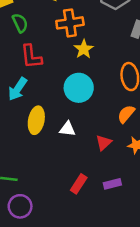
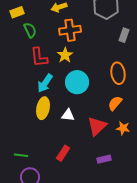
yellow star: (84, 49) -> (65, 55), moved
cyan arrow: (18, 89) -> (45, 83), moved
red triangle: (104, 143) -> (97, 126), size x1.5
red rectangle: (79, 184) -> (63, 153), moved

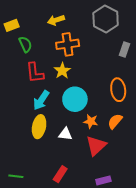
orange star: (123, 128) -> (91, 121), moved

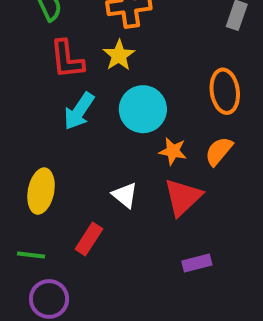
yellow ellipse: (39, 127) -> (41, 191), moved
white triangle: (65, 134) -> (125, 195), moved, turned 32
red rectangle: (60, 174) -> (89, 239), moved

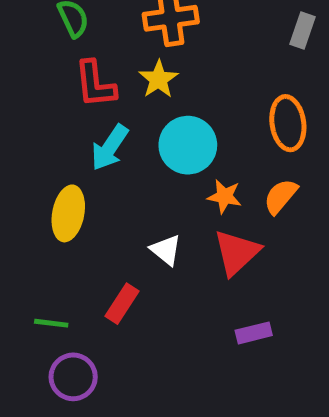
yellow ellipse: (41, 191) -> (68, 213), moved

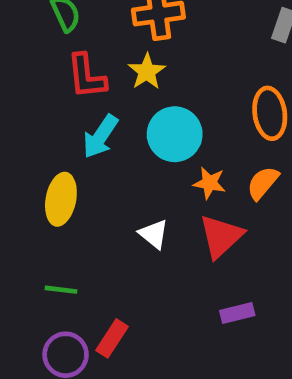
red rectangle: (122, 304) -> (112, 338), moved
green line: (51, 323) -> (61, 290), moved

